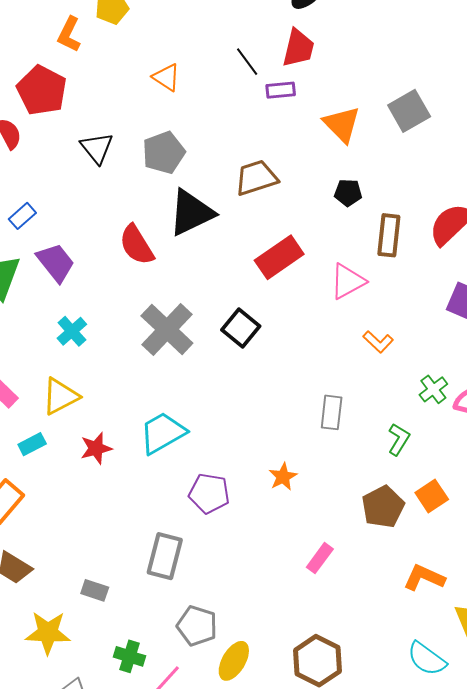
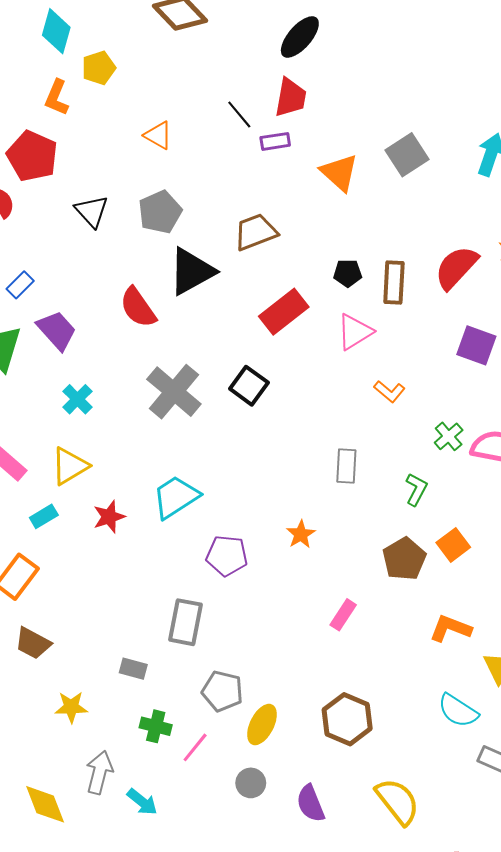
black pentagon: (348, 193) -> (348, 273), moved
gray rectangle: (95, 590) -> (133, 669), moved
yellow star: (48, 633) -> (71, 707), size x0.7

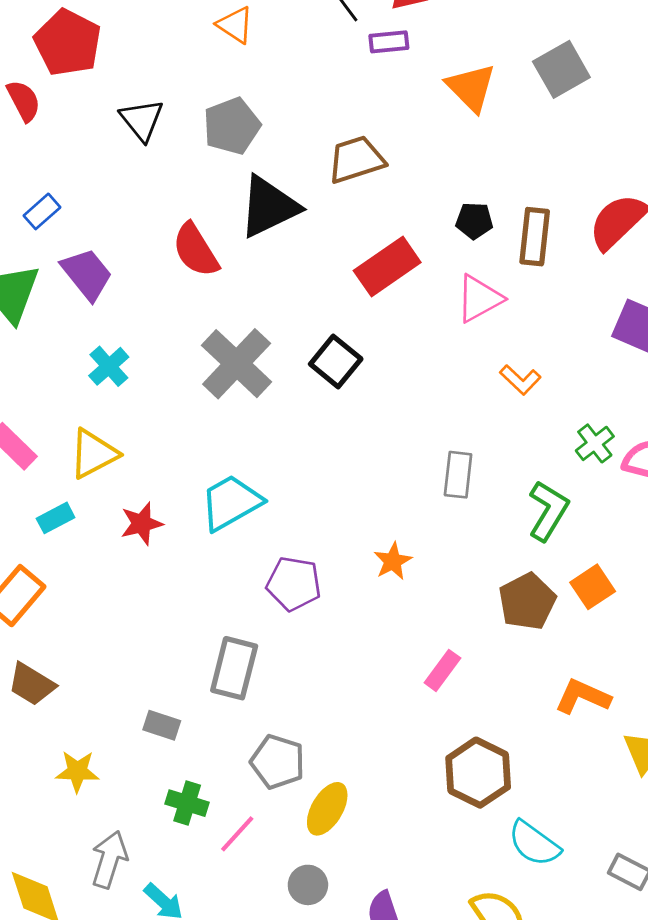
green L-shape: (416, 489) -> (548, 511), size x1.4
cyan semicircle: (458, 711) -> (534, 843), moved
brown hexagon: (347, 719) -> (478, 773), moved

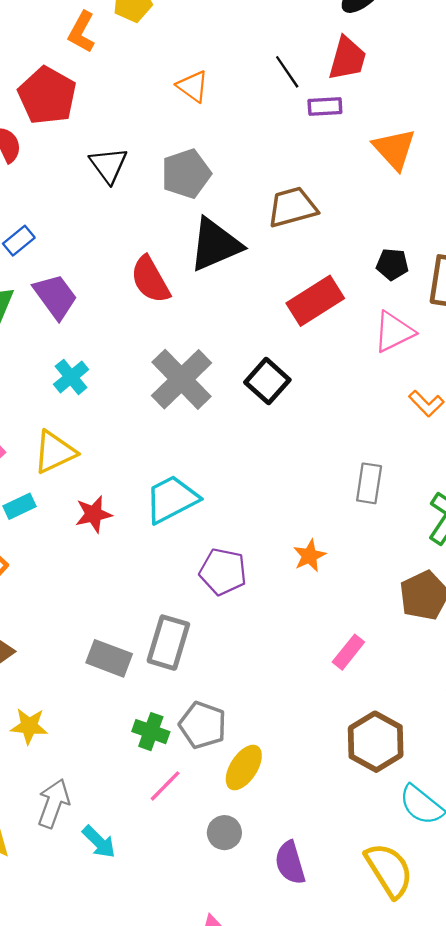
gray rectangle: (162, 725) -> (109, 658), moved, size x1.4
green cross: (187, 803) -> (151, 732), moved

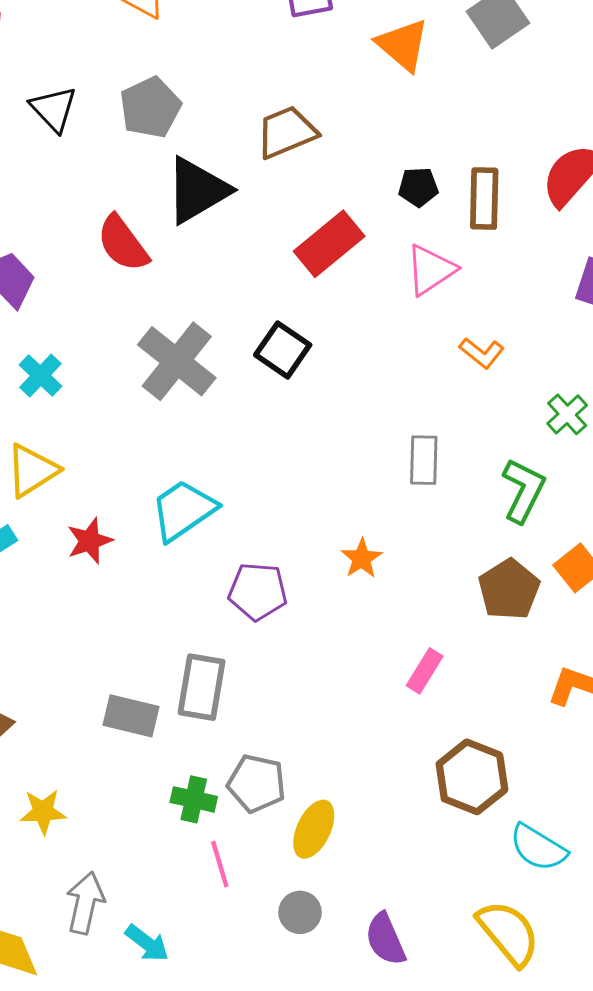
pink line: (165, 786) -> (220, 864), turned -54

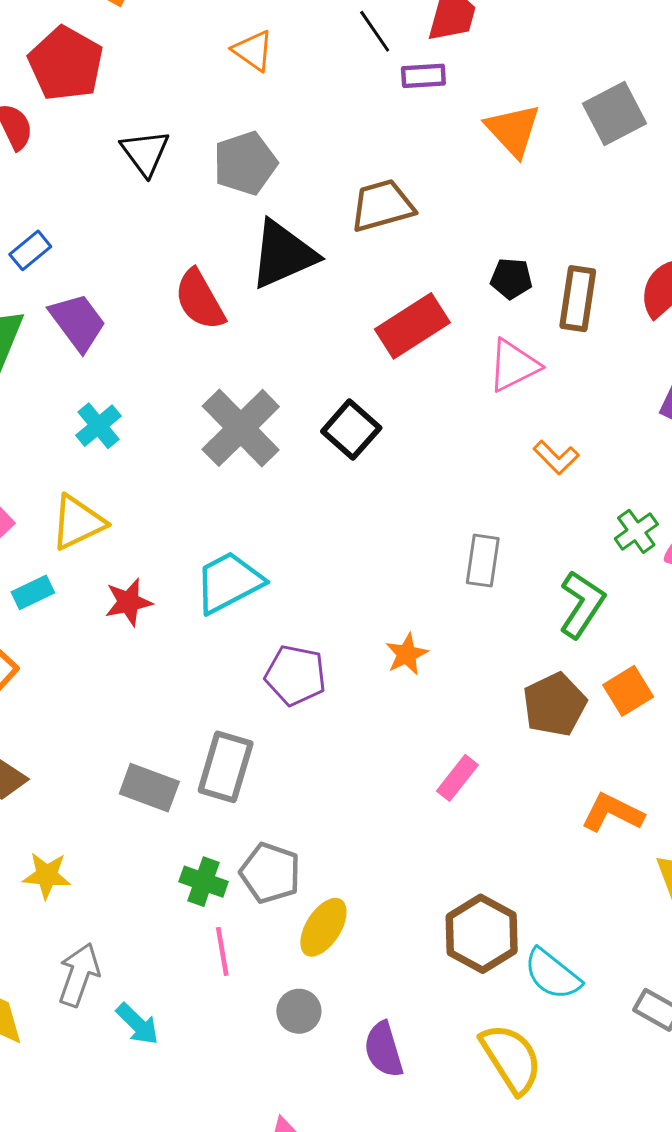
brown hexagon: (472, 777) -> (482, 934), moved

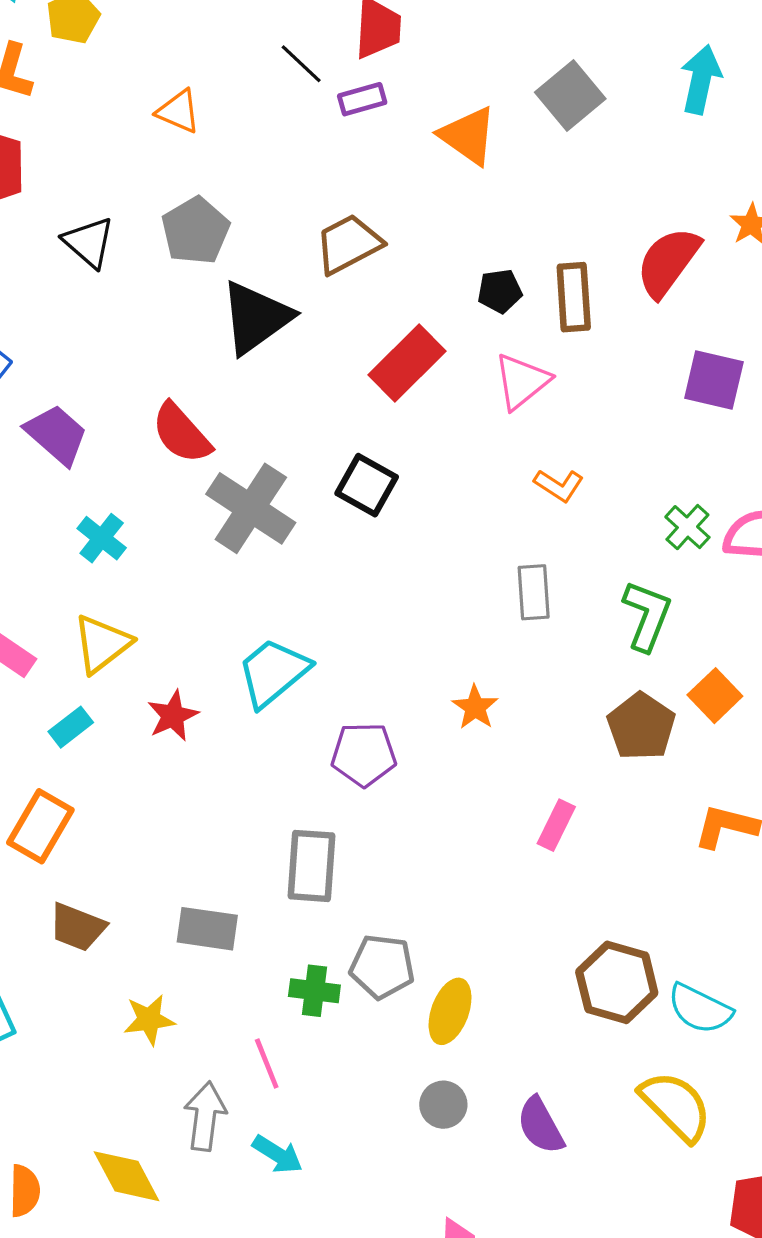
red semicircle: (200, 300) -> (181, 433), moved
orange L-shape: (556, 457) -> (559, 485), moved
gray rectangle: (149, 788) -> (207, 929), moved
pink line: (222, 951) -> (267, 1064), moved

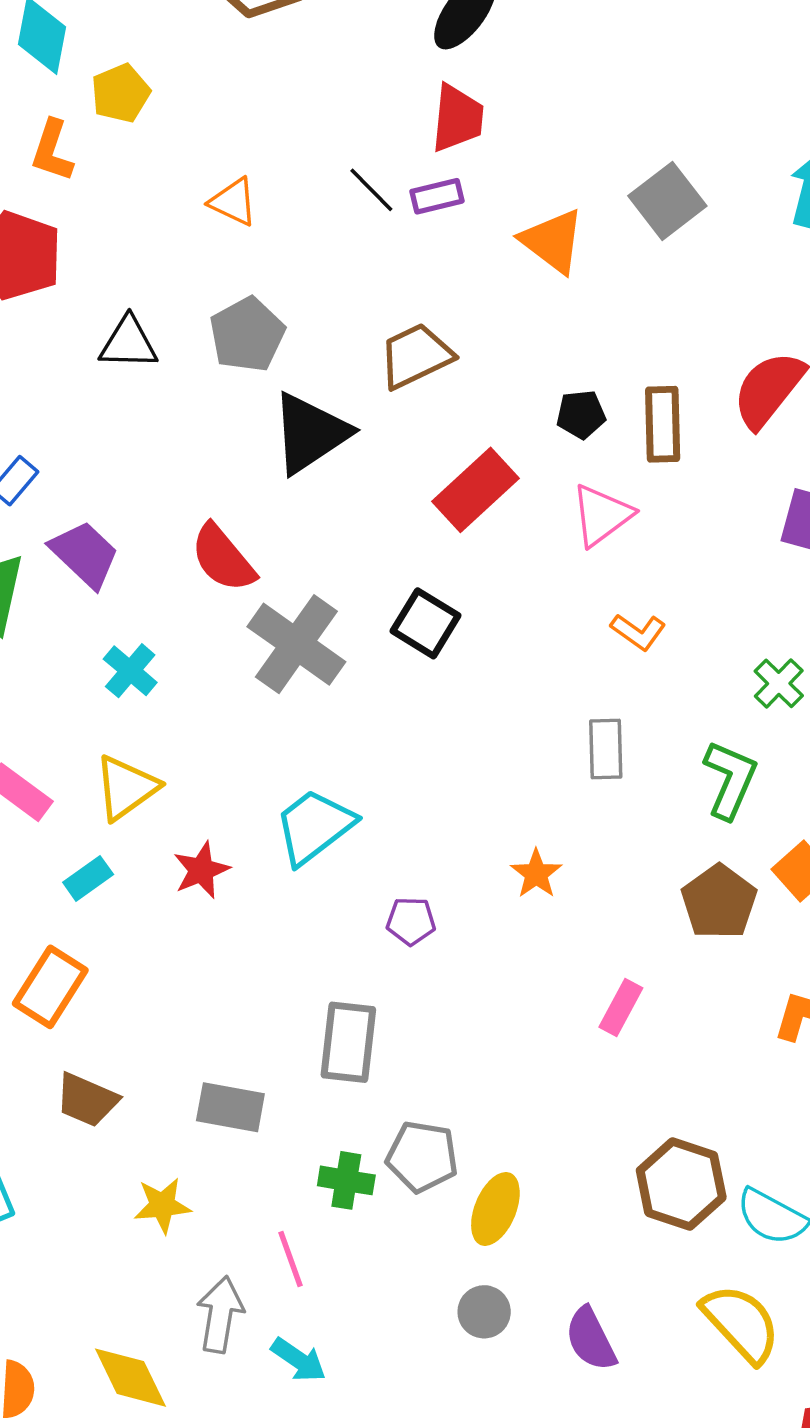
black line: (301, 64) -> (371, 190), moved
black triangle: (89, 242) -> (129, 343), turned -42
purple pentagon: (364, 754) -> (411, 921), size x0.7

